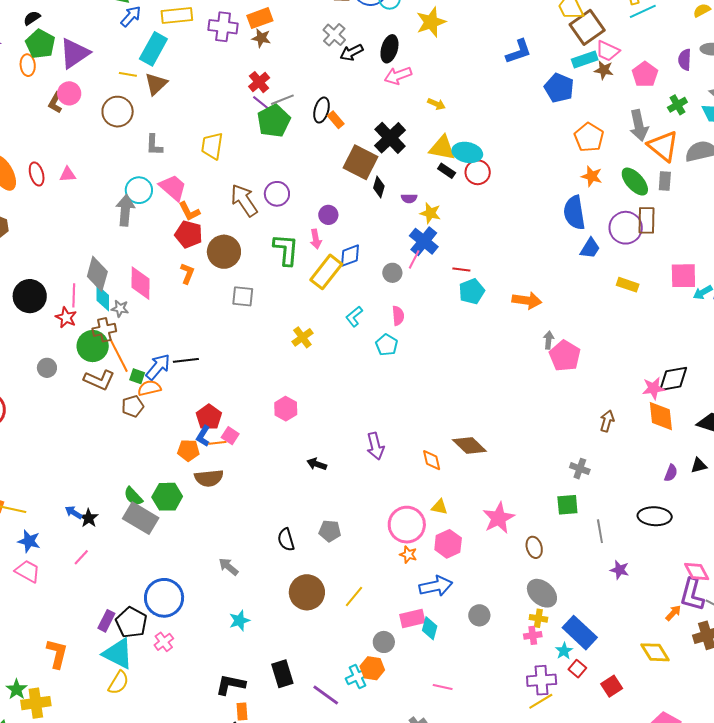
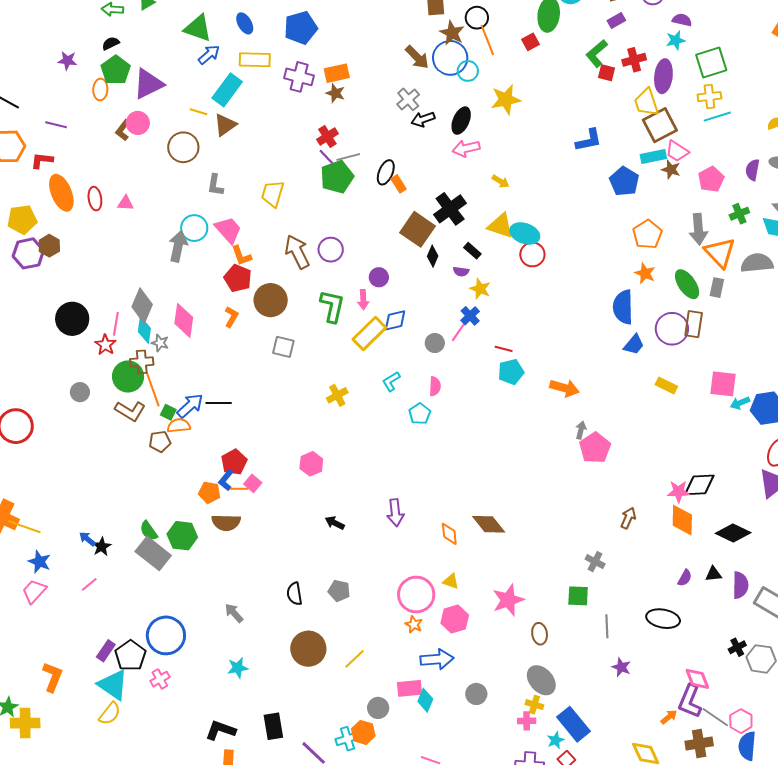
black rectangle: (447, 171) -> (472, 251), moved
blue cross: (424, 241) -> (470, 316), size x0.7
pink trapezoid: (28, 571) -> (34, 591), turned -84

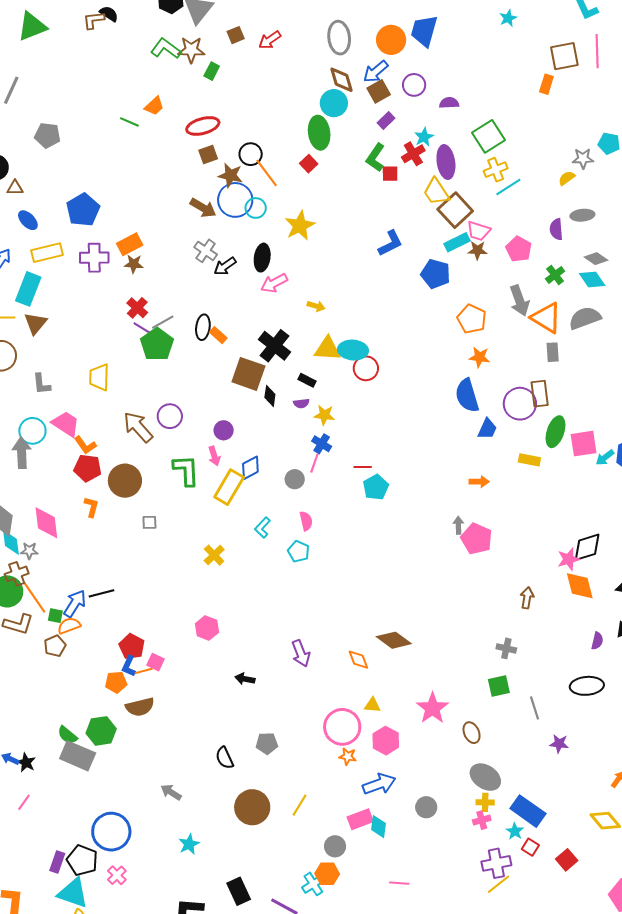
cyan star: (676, 40) -> (424, 137), moved
green ellipse: (687, 284) -> (555, 432), moved, turned 68
gray square: (283, 347) -> (149, 522), size x0.7
orange arrow: (565, 388) -> (479, 482), moved, size x0.7

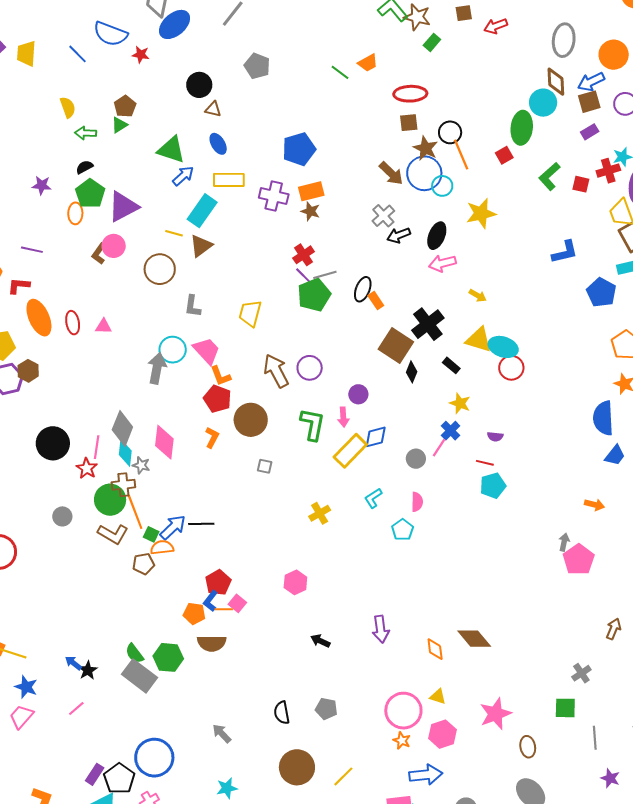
green L-shape: (375, 158) -> (550, 176), moved
blue pentagon: (83, 210) -> (299, 149), moved
purple semicircle: (301, 403) -> (495, 437), moved
gray cross: (506, 648) -> (581, 673), turned 30

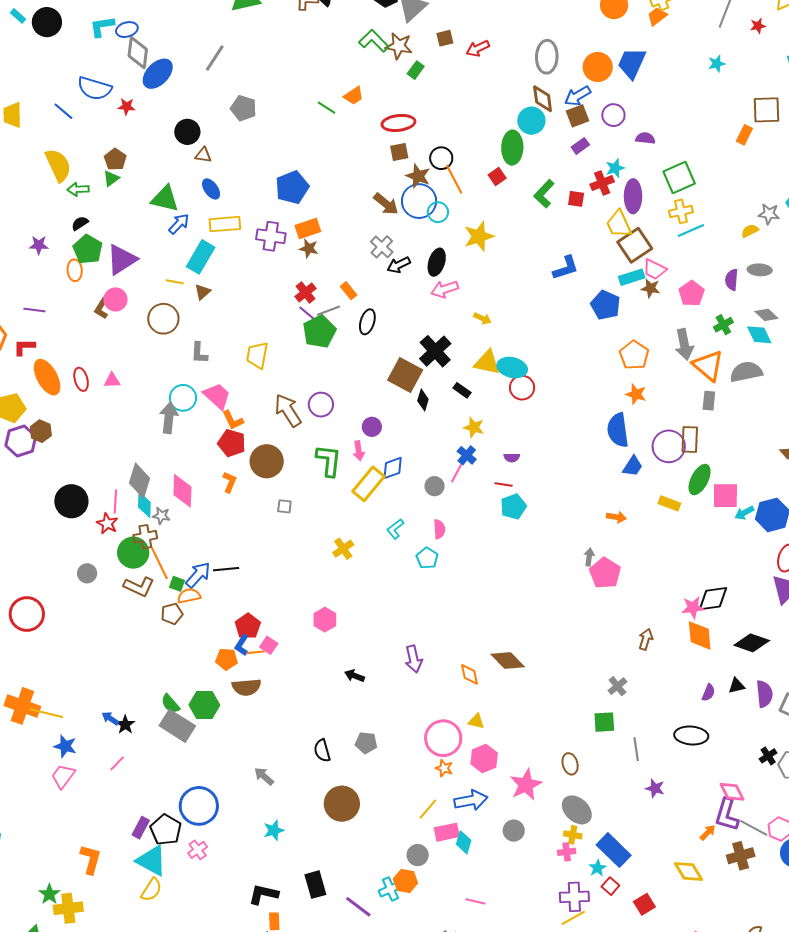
yellow semicircle: (68, 107) -> (58, 165), size x1.6
brown triangle: (201, 246) -> (203, 292), size x0.7
orange rectangle: (376, 300) -> (349, 291), moved
pink star: (496, 714) -> (526, 785), moved
yellow line: (343, 776) -> (428, 809), moved

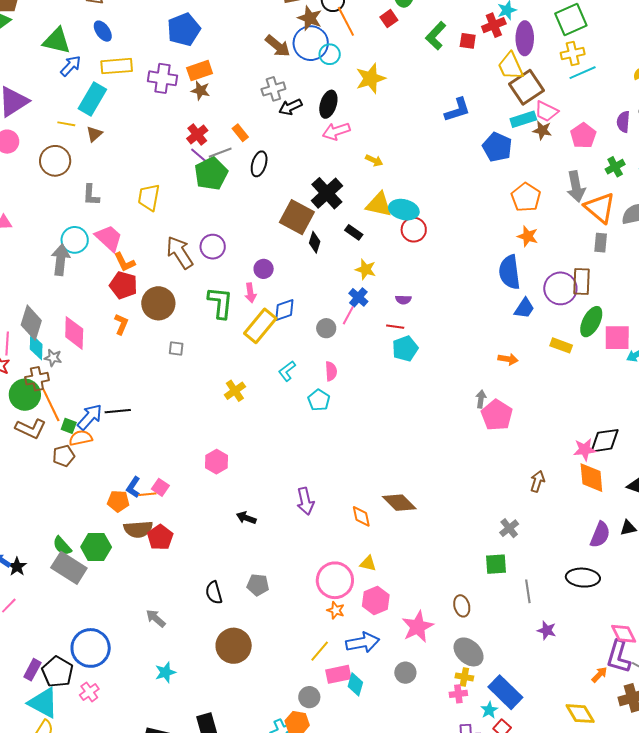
gray cross: (382, 247) -> (273, 89), turned 30
red pentagon: (248, 626) -> (160, 537), moved
purple semicircle: (708, 693) -> (600, 535), size x1.5

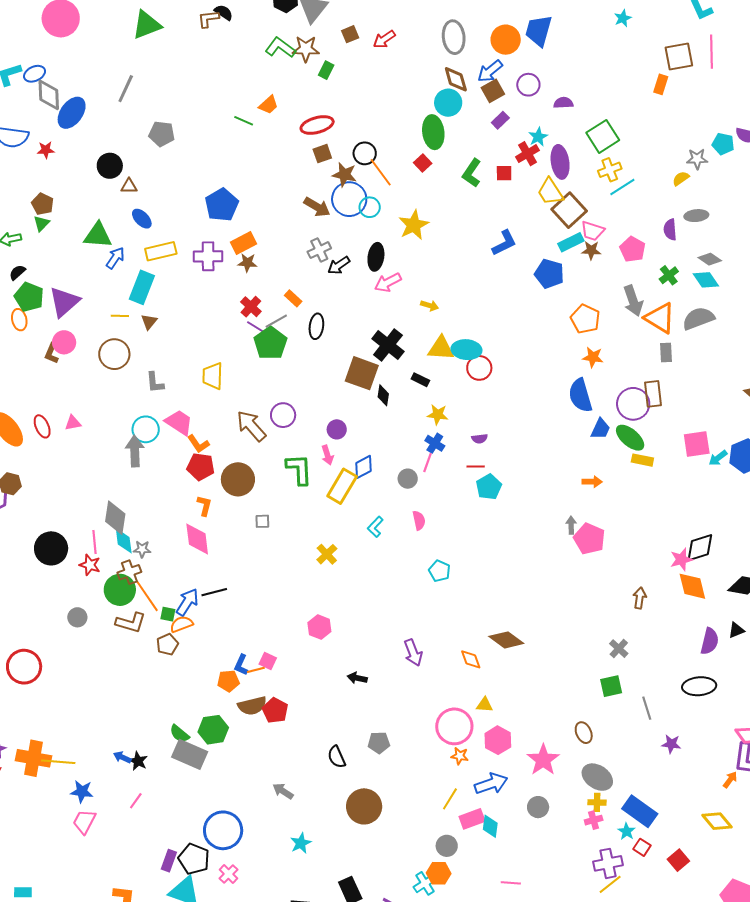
green ellipse: (591, 322) -> (630, 438), moved, turned -68
pink diamond: (74, 333) -> (197, 539), moved
cyan pentagon: (319, 400) -> (439, 571), moved

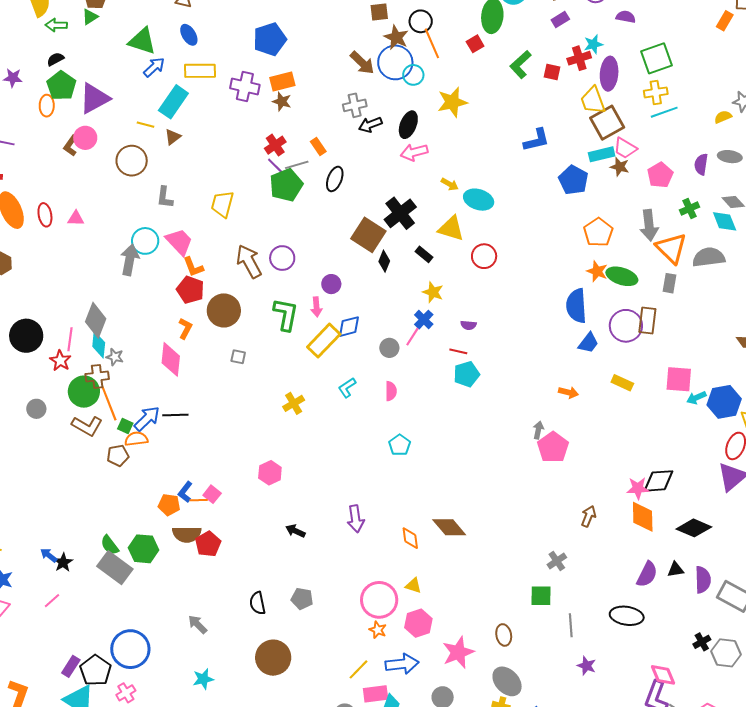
cyan ellipse: (466, 350) -> (479, 200), moved
green ellipse: (630, 438) -> (622, 276), moved, turned -36

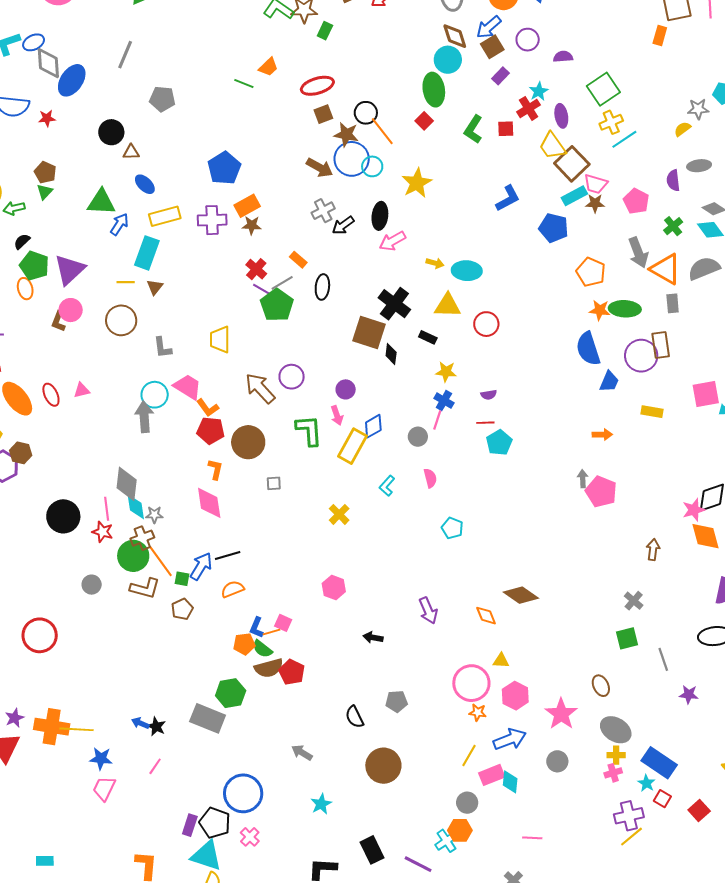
purple ellipse: (609, 74) -> (561, 116), size x0.7
orange semicircle: (136, 439) -> (233, 589), moved
green semicircle: (110, 545) -> (262, 649), moved

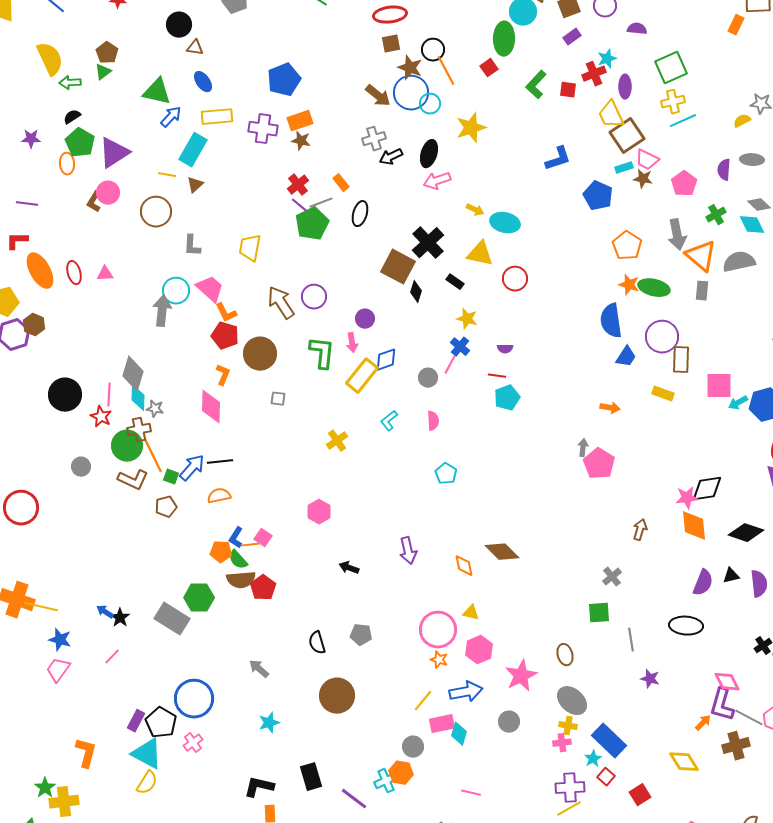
cyan rectangle: (574, 196) -> (624, 168), size x0.7
brown rectangle: (661, 345) -> (681, 360), moved

